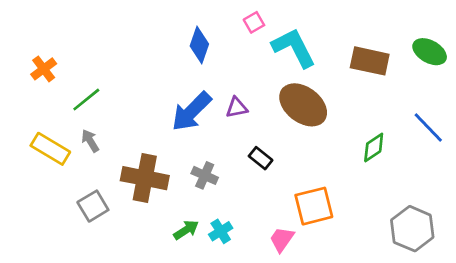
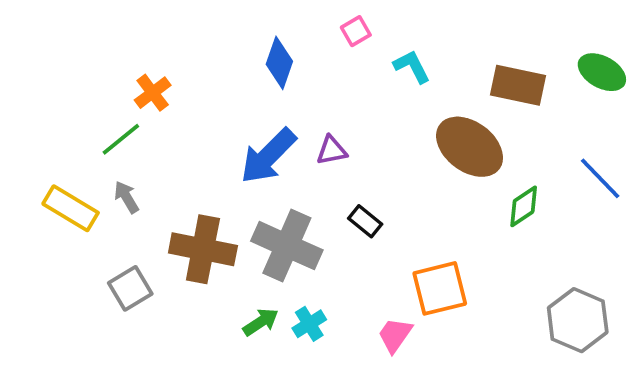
cyan L-shape: (294, 48) -> (412, 67), size x0.6
orange cross: (44, 69) -> (153, 93), moved
brown ellipse: (303, 105) -> (470, 147), moved
gray cross: (205, 175) -> (287, 246), size x1.8

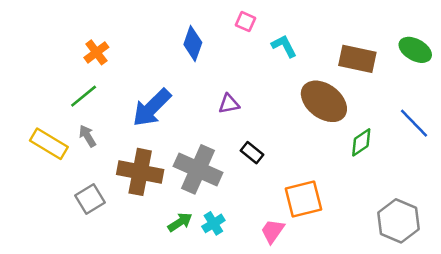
pink square: (356, 31) -> (246, 22), turned -36
orange cross: (153, 93) -> (96, 52), moved
blue arrow: (268, 156) -> (152, 108), moved

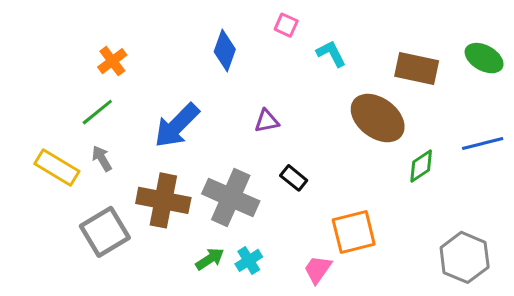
blue line: (414, 123) -> (483, 144), turned -60
gray square: (90, 199) -> (105, 232), size x1.4

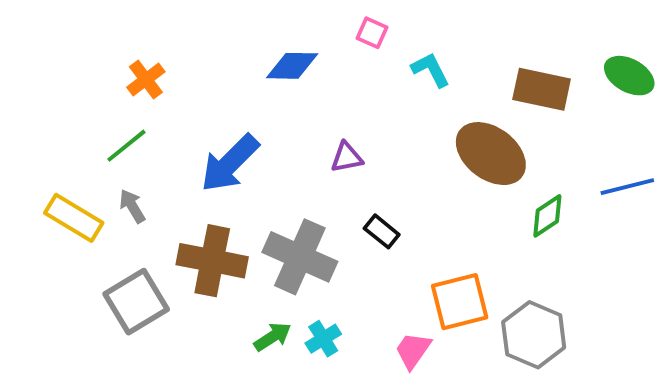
blue diamond: (225, 51) -> (292, 66), turned 72
gray hexagon: (465, 257) -> (534, 335), moved

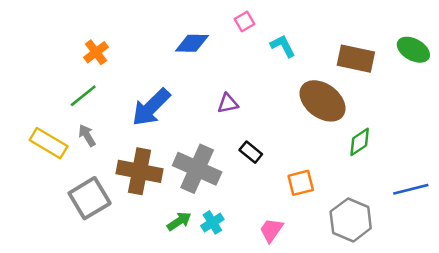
pink square: (372, 33) -> (244, 22), turned 36
blue line: (627, 187) -> (411, 189), moved
orange square: (460, 302) -> (301, 183), moved, size x0.7

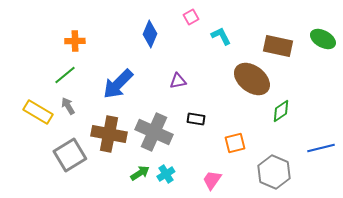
blue diamond: (192, 43) -> (150, 34), turned -68
orange cross: (96, 52) -> (75, 41), turned 36
black rectangle: (251, 152) -> (196, 119), turned -30

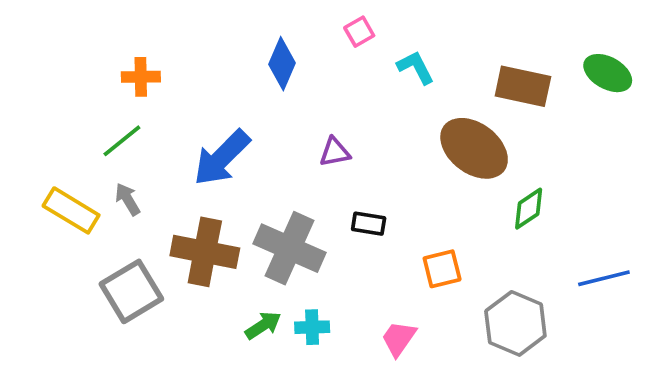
cyan cross: (166, 174) -> (312, 327), turned 30

